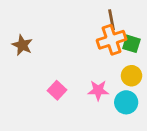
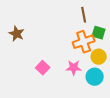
orange cross: (112, 40) -> (84, 42), moved

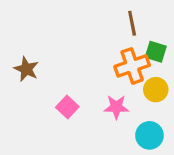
brown star: (17, 34) -> (26, 69), moved
cyan circle: (95, 77) -> (149, 135), moved

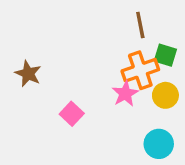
pink star: (116, 107) -> (125, 94), moved, turned -30

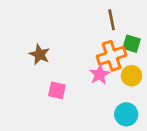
brown star: (28, 74) -> (40, 54), moved
pink square: (72, 114) -> (57, 90), turned -30

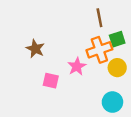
green square: (132, 44) -> (117, 39), turned -35
pink star: (100, 74) -> (77, 66), moved

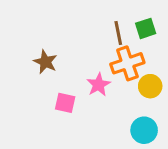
brown line: (99, 18) -> (118, 33), moved
green square: (117, 39) -> (146, 28), moved

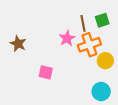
brown star: (45, 62) -> (18, 44), moved
pink star: (99, 85) -> (67, 38), moved

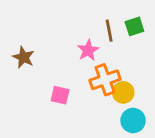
orange cross: (89, 45) -> (105, 80), moved
yellow circle: (105, 61) -> (123, 92), moved

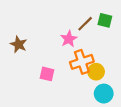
green square: (134, 26) -> (105, 20), turned 32
brown line: (109, 31) -> (85, 24), turned 56

